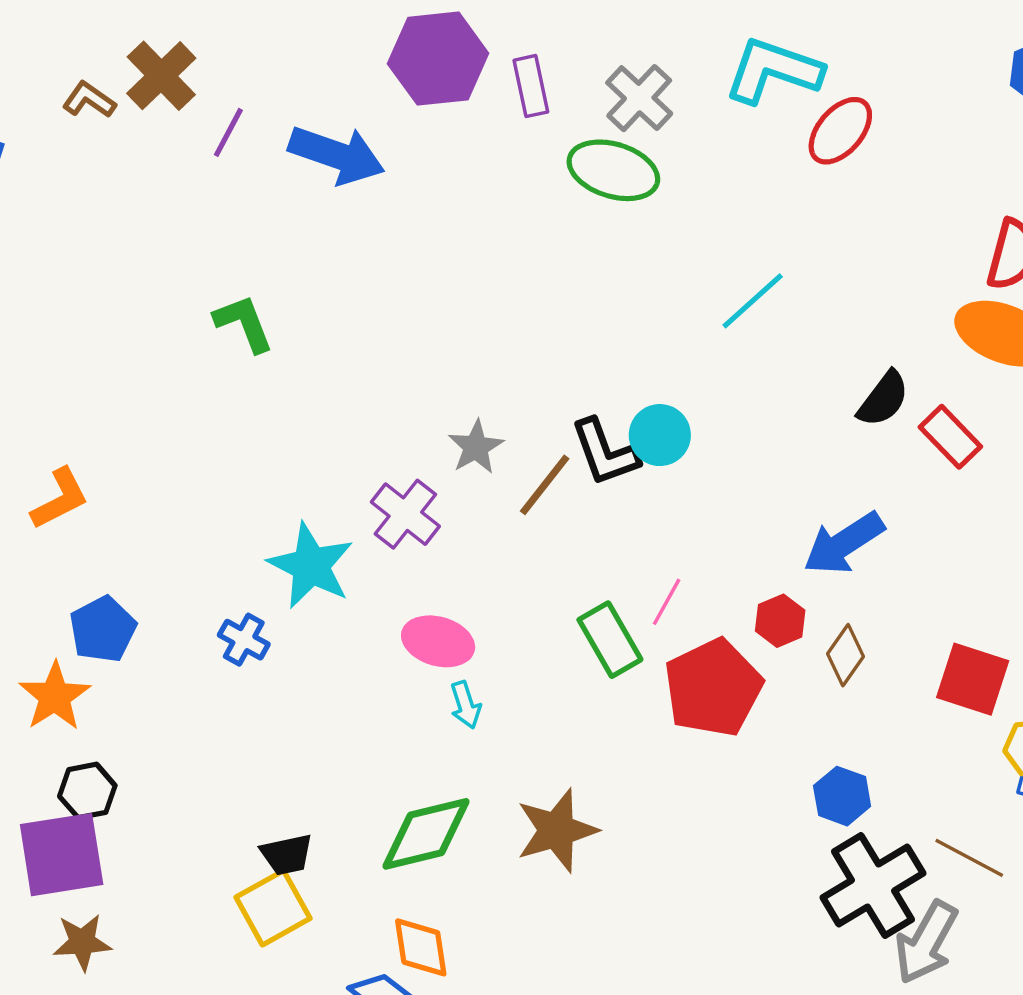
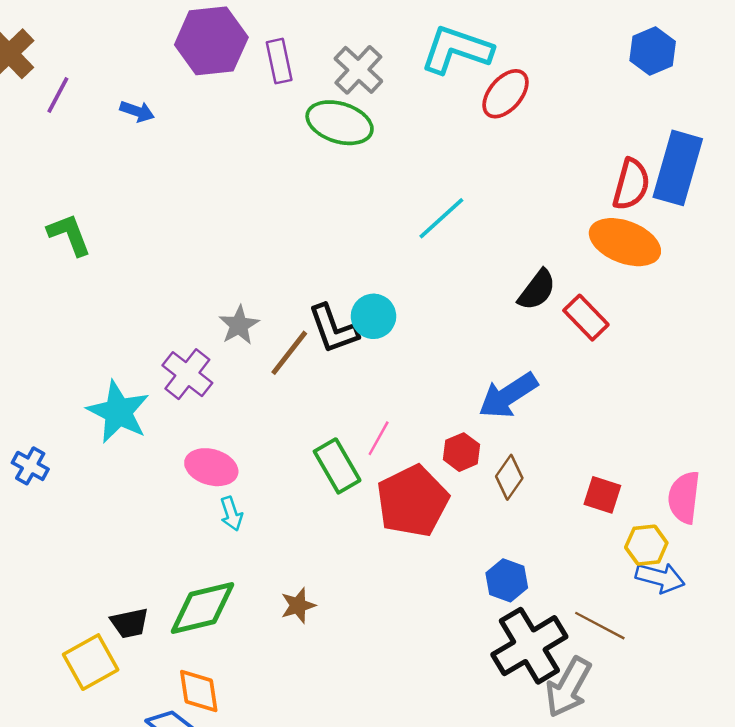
blue arrow: (337, 155) -> (137, 111), size x0.5
blue cross: (244, 640) -> (30, 466), moved
red square: (973, 679) -> (602, 495), size x0.7
brown star: (557, 830) -> (298, 605), size x0.6
black trapezoid: (287, 855) -> (130, 623), moved

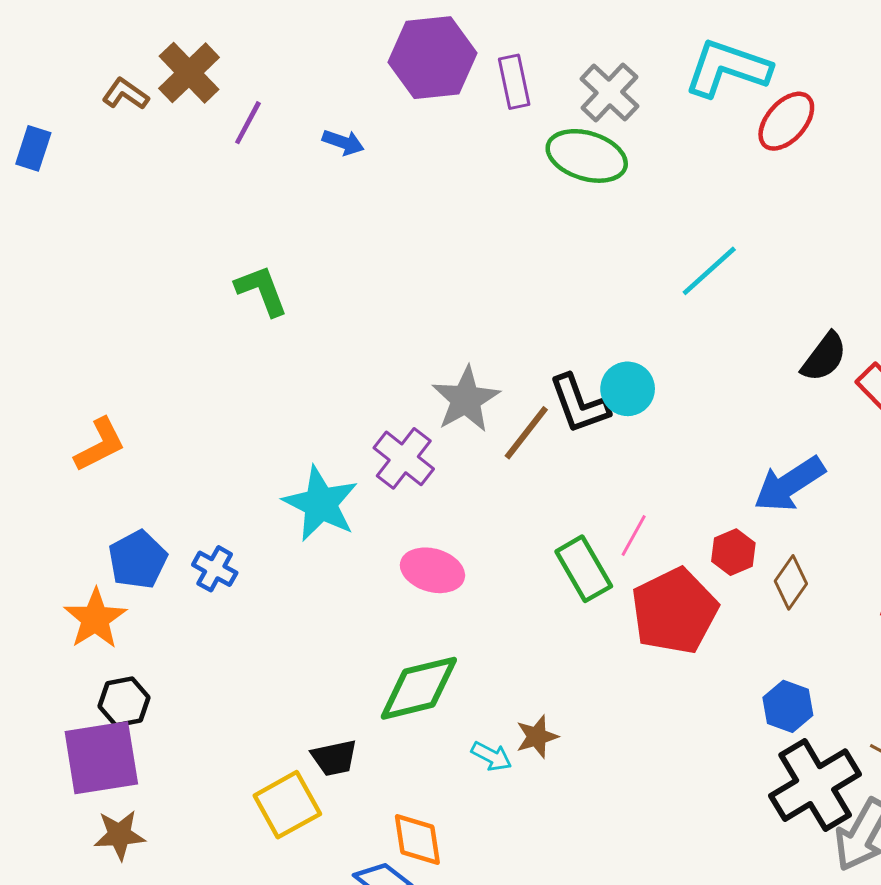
gray star: (239, 325) -> (466, 399), size x1.4
cyan arrow: (231, 514) -> (491, 756), moved, turned -44
green diamond: (202, 608) -> (419, 688), moved

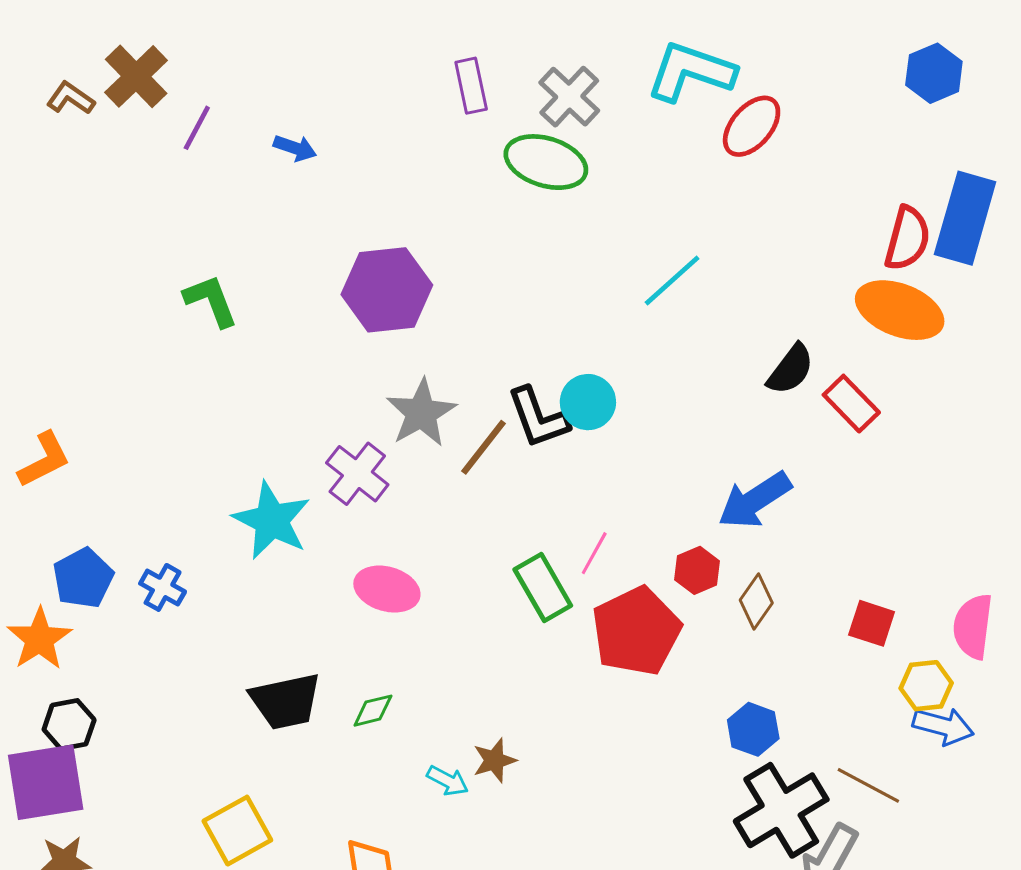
purple hexagon: (432, 58) -> (387, 290), moved
green diamond: (419, 688) -> (373, 711), size x0.5
black trapezoid: (334, 758) -> (286, 701), moved, size x1.5

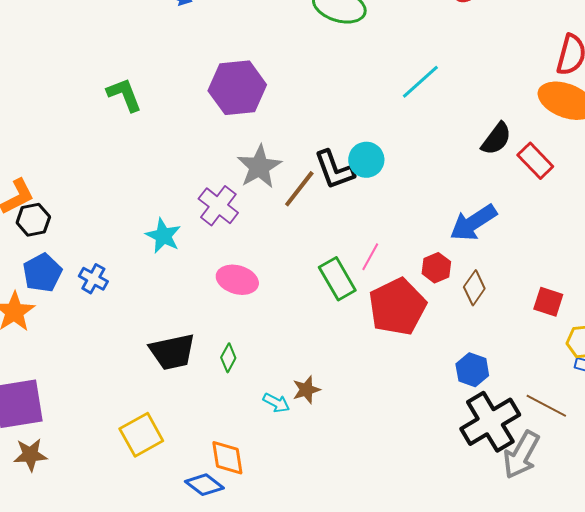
cyan star: (272, 520) -> (163, 236), size x0.7
green diamond: (373, 711) -> (228, 358), turned -48
black hexagon: (69, 725) -> (33, 220), moved

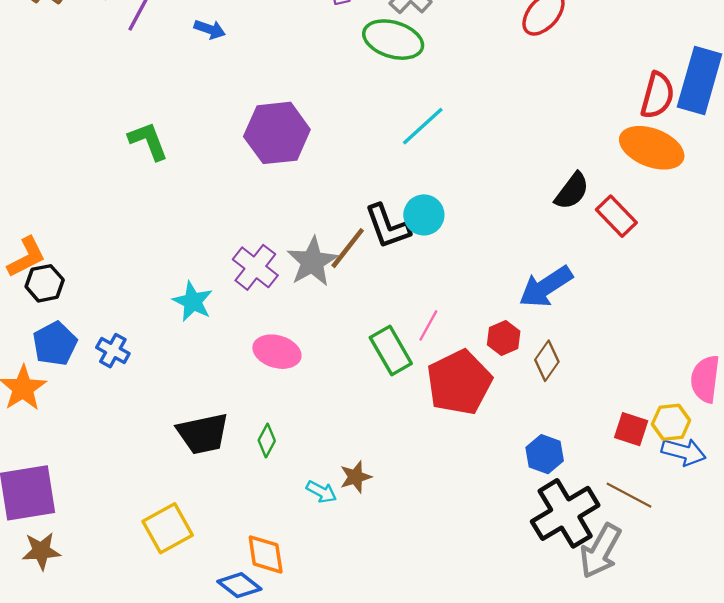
cyan line: (420, 82) -> (423, 126), moved
gray star: (259, 167) -> (312, 262), moved
red square: (548, 302) -> (631, 429), moved

